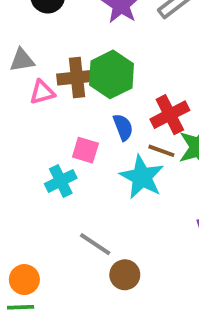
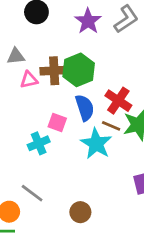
red cross: (170, 115) -> (118, 101), turned -32
blue semicircle: (123, 127) -> (85, 108), size x1.4
gray line: (95, 244) -> (32, 193), moved

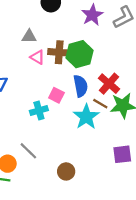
pink triangle: (29, 80) -> (37, 57), turned 35

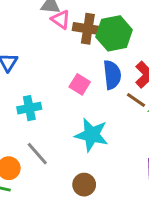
pink triangle: (37, 57) -> (61, 20), moved
cyan cross: (39, 110) -> (29, 108), moved
cyan star: (86, 117) -> (92, 135), moved, turned -30

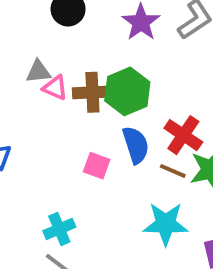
cyan cross: (29, 108) -> (59, 229), moved
cyan star: (92, 135) -> (166, 224), moved

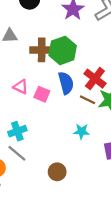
pink triangle: (55, 88) -> (21, 87), moved
cyan star: (166, 224) -> (82, 131), size x0.6

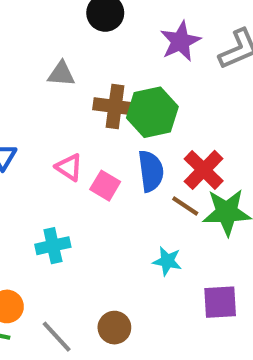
gray line: (17, 153) -> (57, 337), moved

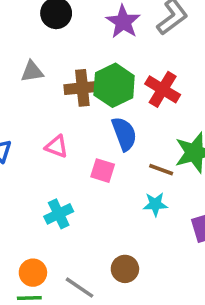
red cross: (204, 170) -> (163, 89), moved
pink square: (105, 186) -> (103, 171), moved
brown line: (185, 206) -> (161, 170), moved

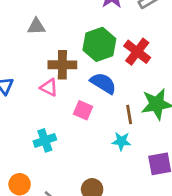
brown cross: (82, 88) -> (62, 65), moved
blue semicircle: (124, 134) -> (103, 83), turned -44
brown line: (161, 170) -> (129, 115), turned 54

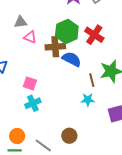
brown cross: (62, 65) -> (55, 47), moved
pink triangle: (49, 87) -> (30, 37), moved
pink square: (83, 110) -> (30, 83), moved

